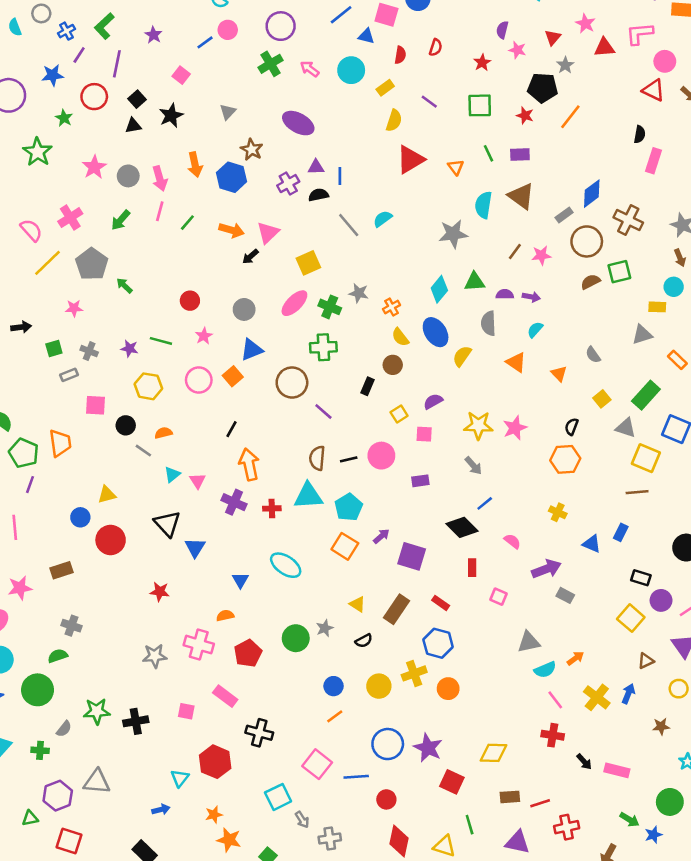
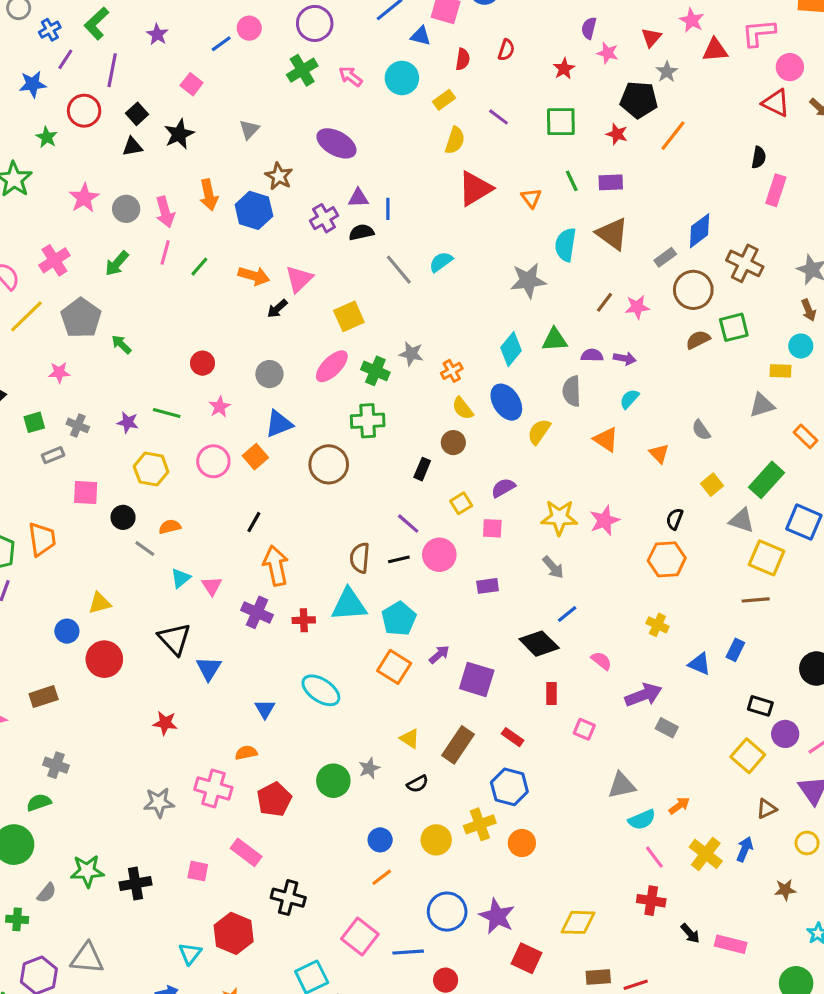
purple line: (323, 411) -> (408, 524), moved

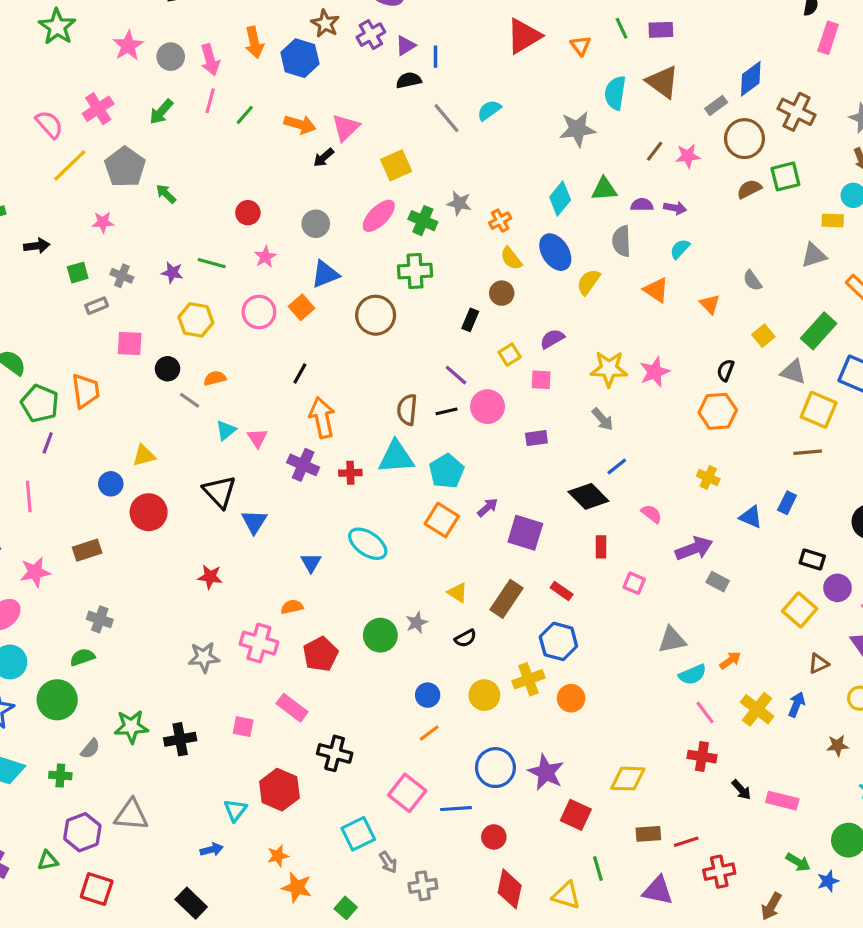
purple triangle: (358, 198) -> (406, 46), turned -30
purple cross: (324, 218) -> (371, 35), moved

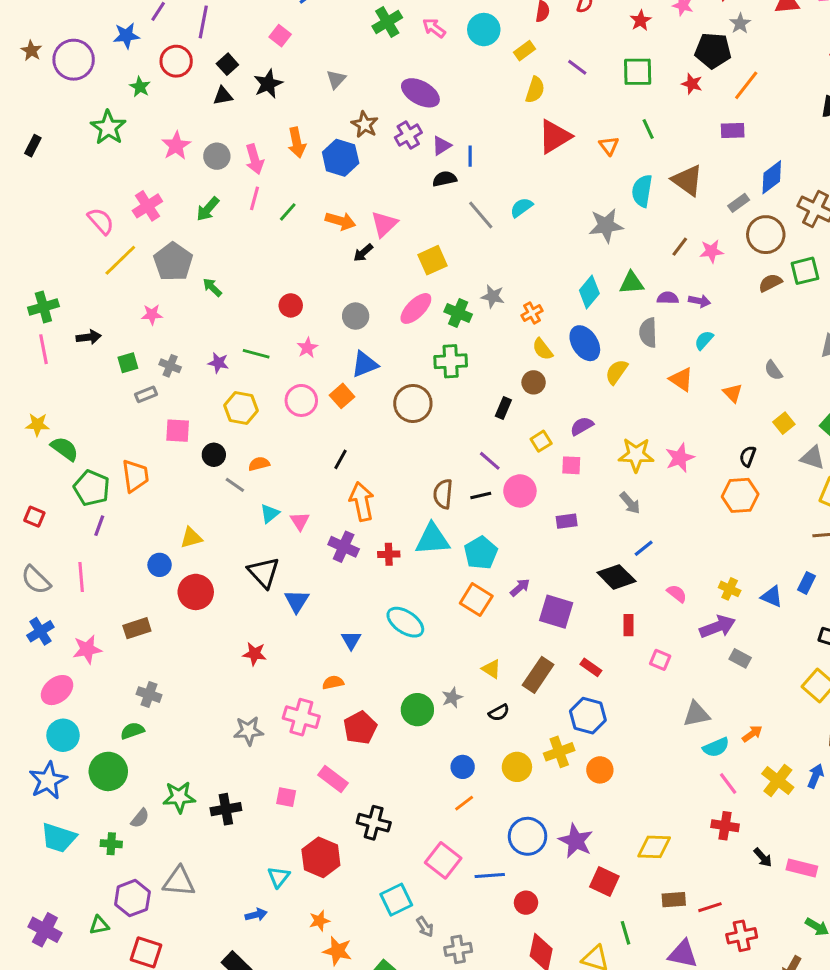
purple rectangle: (661, 30) -> (733, 131), moved
yellow cross: (708, 478) -> (730, 589), moved

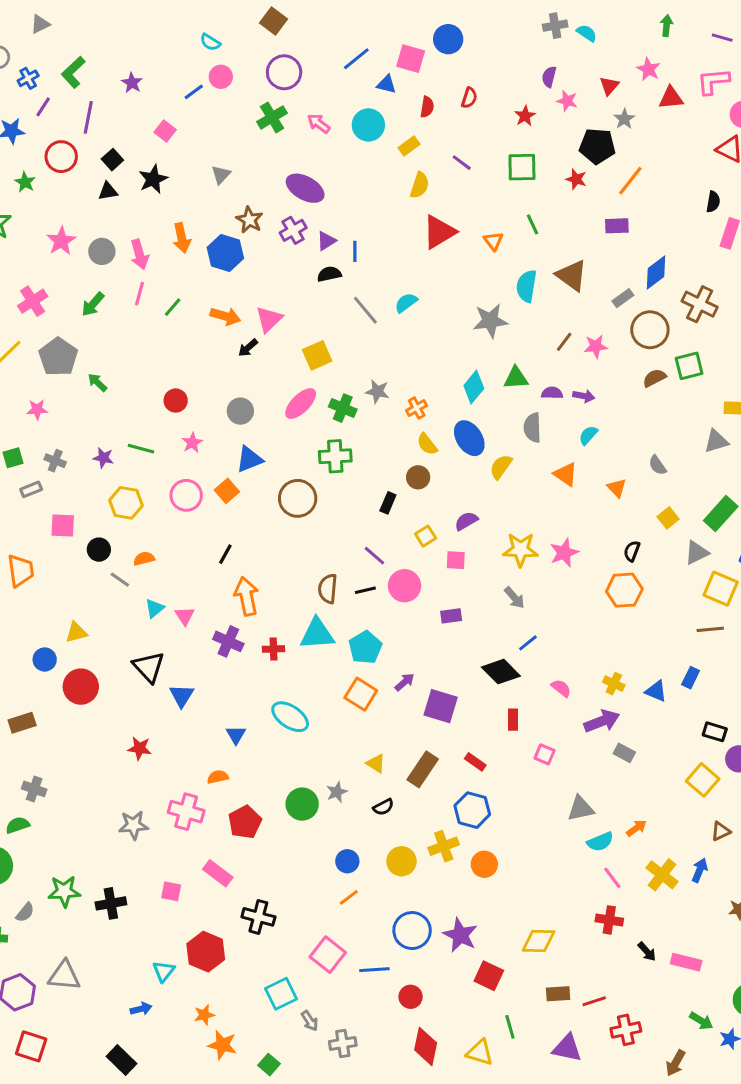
gray triangle: (813, 458) -> (697, 553), turned -44

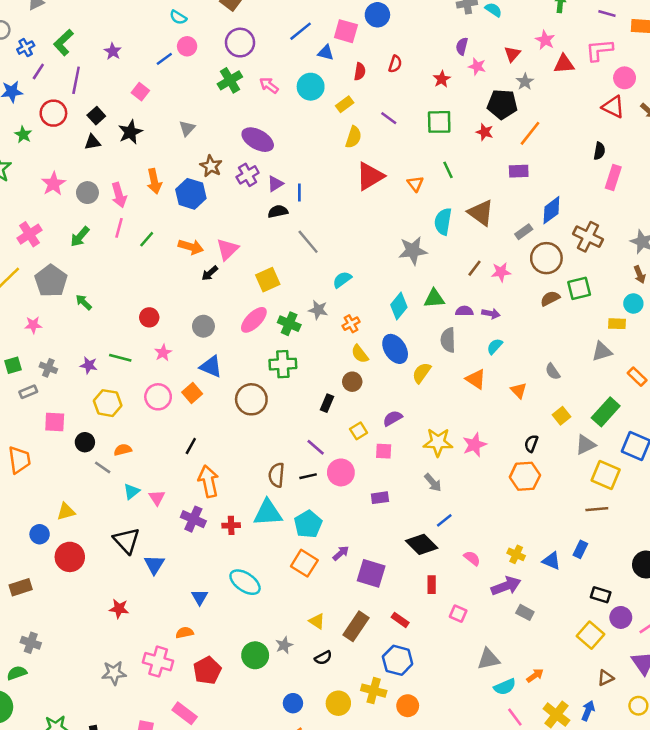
cyan semicircle: (406, 303) -> (342, 280), moved
blue triangle: (249, 459) -> (211, 367), turned 45
yellow cross: (444, 846) -> (374, 691), turned 35

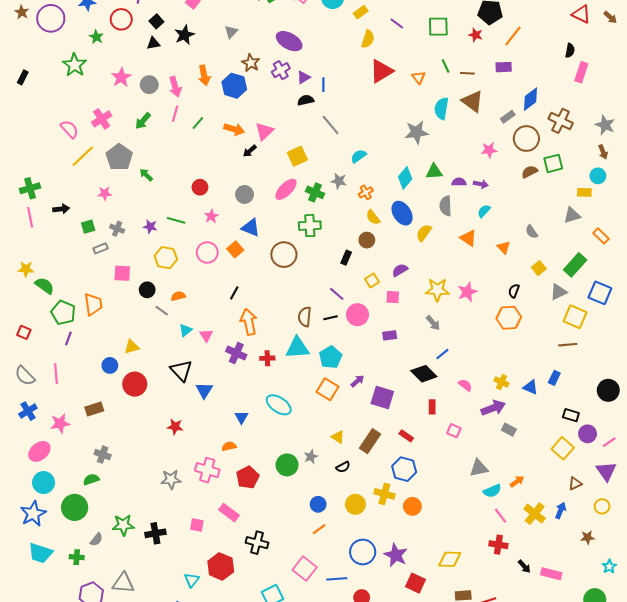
brown line: (475, 268) -> (467, 73), moved, turned 56

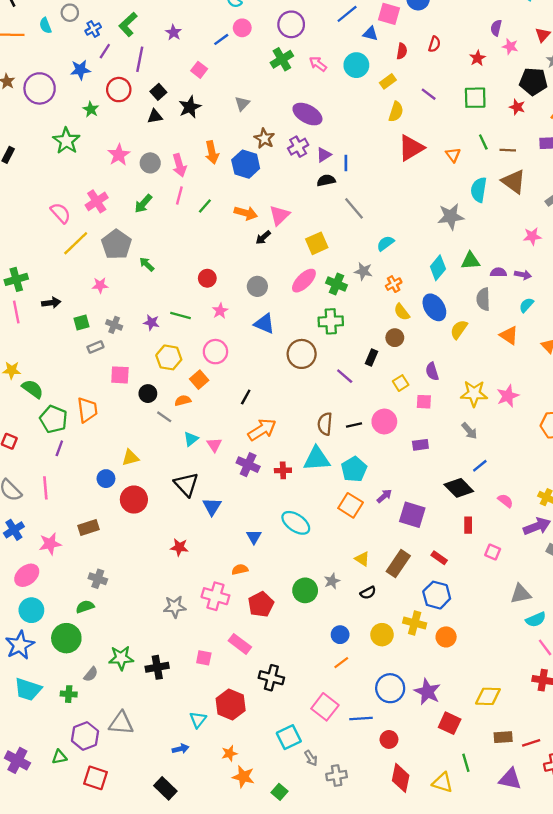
orange square: (235, 249) -> (199, 380), moved
purple semicircle: (400, 270) -> (432, 371), turned -77
purple line: (337, 294) -> (345, 376), moved
orange arrow: (249, 322) -> (262, 430), turned 70

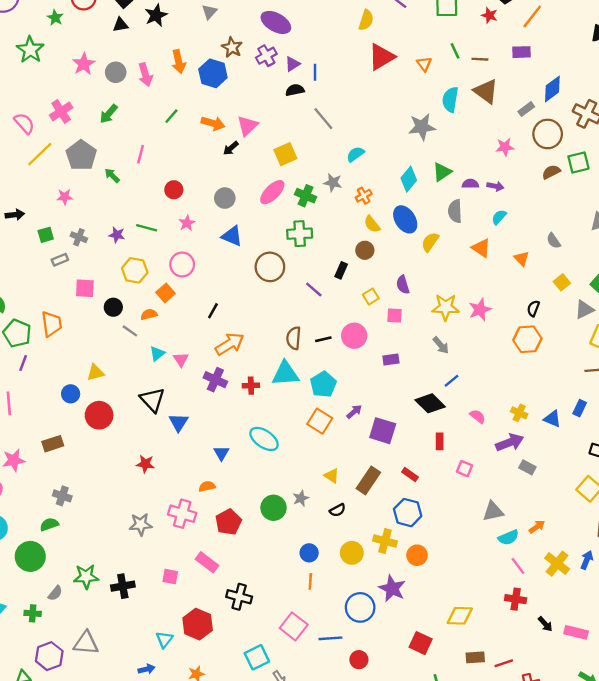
pink line: (179, 196) -> (141, 154), moved
green triangle: (471, 261) -> (442, 172), turned -30
orange line: (341, 663) -> (310, 581), turned -49
purple star: (427, 692) -> (392, 588), moved

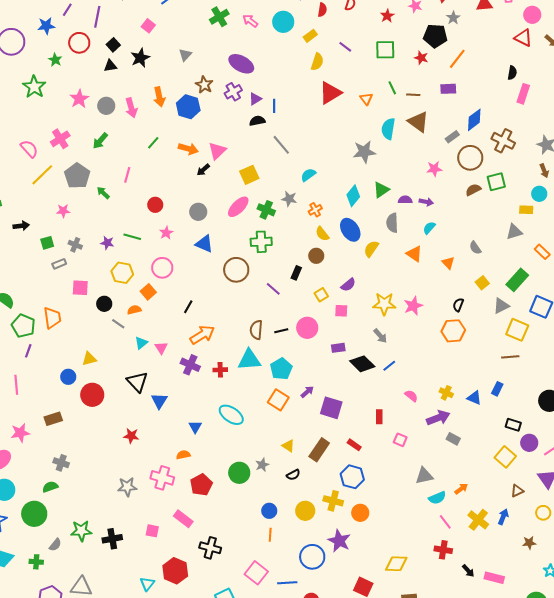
purple semicircle: (403, 285) -> (348, 285), turned -112
black diamond: (430, 403) -> (362, 364), moved

